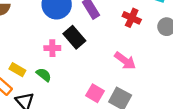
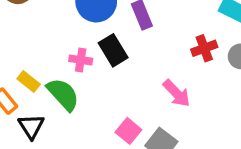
red cross: (132, 18) -> (204, 48), moved, turned 36
green semicircle: (44, 75) -> (63, 94), size x1.6

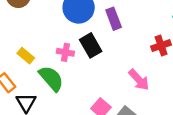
yellow rectangle: (29, 81) -> (26, 56), moved

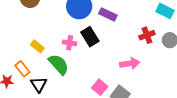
purple rectangle: (114, 19) -> (108, 14), turned -42
pink arrow: (139, 80) -> (130, 63), turned -54

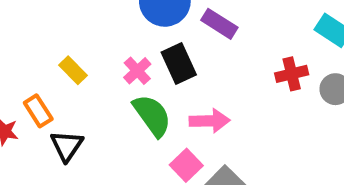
pink cross: (70, 43) -> (137, 71), turned 32
pink arrow: (130, 63) -> (210, 121), moved
green semicircle: (59, 64) -> (152, 115), moved

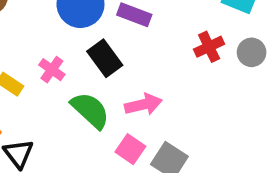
pink cross: (137, 71) -> (52, 70), moved

